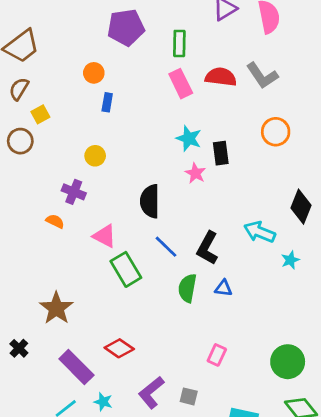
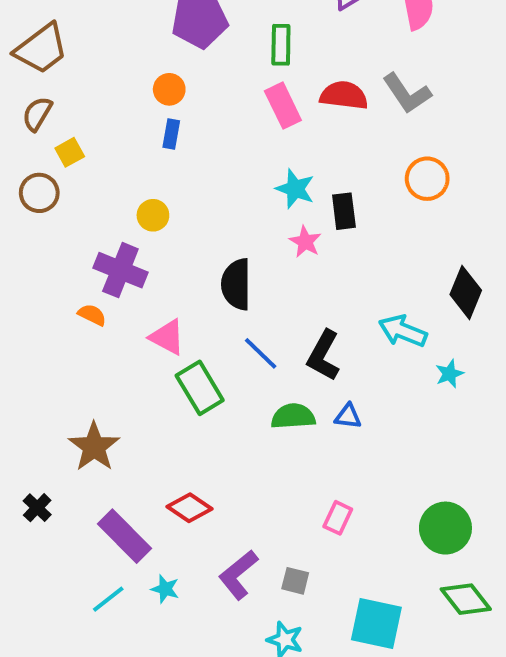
orange circle: (94, 73) -> (169, 89), moved
purple cross: (74, 192) -> (120, 270), size x1.4
green semicircle: (187, 288) -> (293, 416), turned 76

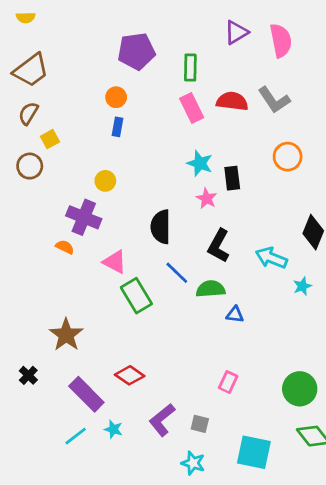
black L-shape: (324, 355) -> (219, 246), moved
green semicircle: (293, 416) -> (211, 289), moved

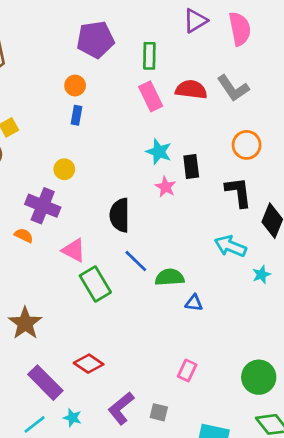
black L-shape: (219, 246) -> (238, 192), moved, turned 144

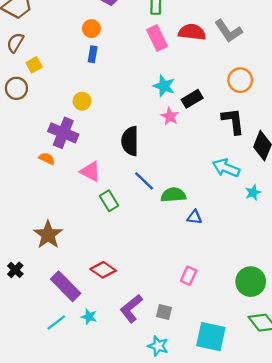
black rectangle: (191, 167) -> (192, 99), turned 66
green rectangle: (95, 284) -> (109, 201), size x0.7

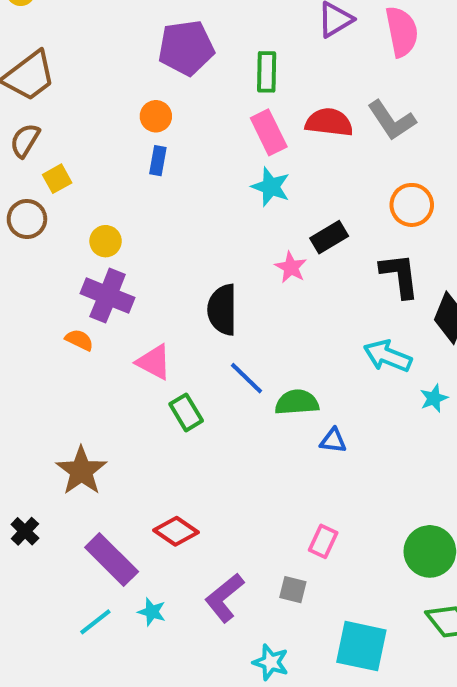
cyan star: (164, 86) -> (271, 187), moved
yellow circle: (82, 101) -> (106, 241), moved
gray square: (164, 312) -> (293, 590), moved

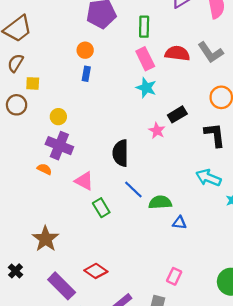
yellow square: (57, 179) -> (33, 83), turned 32

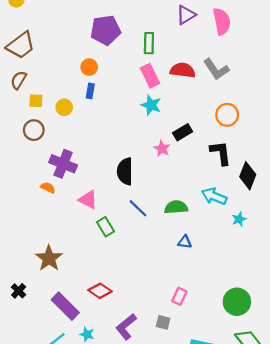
brown circle: (17, 105) -> (34, 130), moved
yellow circle: (58, 117) -> (64, 107), moved
green semicircle: (160, 202) -> (176, 207), moved

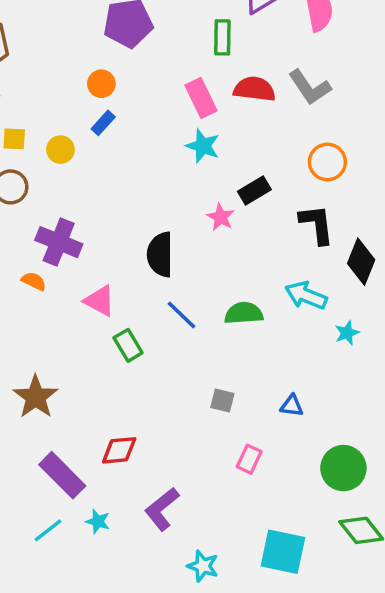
green rectangle: (149, 43) -> (222, 37), moved
blue rectangle: (90, 91) -> (103, 123), turned 32
blue triangle: (185, 242) -> (292, 406), moved
red diamond: (100, 291) -> (119, 450), turned -40
gray square: (163, 322) -> (222, 400), moved

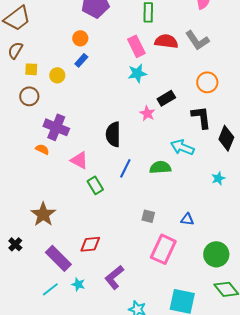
cyan star: (203, 146) -> (137, 73), turned -30
cyan arrow: (306, 295) -> (182, 147), moved
blue line: (181, 315) -> (125, 168), turned 72
pink rectangle: (249, 459) -> (163, 249), size x1.8

